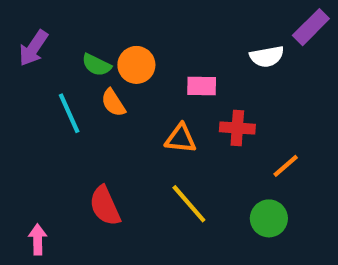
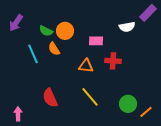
orange line: (286, 166) -> (146, 112), moved

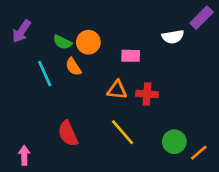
red cross: (113, 61) -> (147, 94), moved

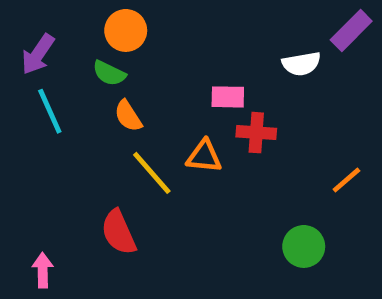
orange circle: (88, 42) -> (126, 30), moved
cyan line: (45, 74) -> (50, 111), moved
red cross: (147, 94) -> (256, 133), moved
yellow line: (122, 132) -> (152, 173), moved
orange line: (199, 153) -> (346, 180), moved

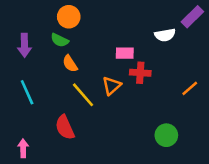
purple arrow: (38, 54) -> (24, 45), moved, turned -35
cyan line: (50, 111) -> (27, 92), moved
orange triangle: (204, 156) -> (112, 86), turned -48
orange line: (346, 180) -> (190, 88), moved

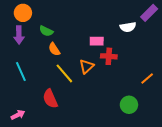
orange circle: (69, 17) -> (23, 13), moved
orange line: (190, 88) -> (147, 79), moved
pink arrow: (23, 148) -> (18, 115), turned 64

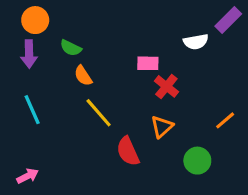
red cross: (109, 56) -> (166, 86), turned 35
orange triangle: (87, 66) -> (162, 127), moved
red semicircle: (50, 99) -> (128, 151), moved

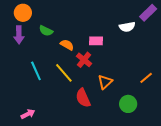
orange semicircle: (83, 76) -> (67, 45), moved, turned 152
red cross: (166, 86) -> (84, 60), moved
cyan line: (32, 110) -> (36, 71), moved
pink arrow: (27, 176) -> (28, 114), moved

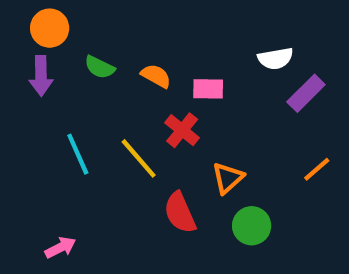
purple rectangle: (148, 13) -> (306, 93), moved
orange semicircle: (67, 45) -> (156, 76), moved
green circle: (128, 104) -> (252, 226), moved

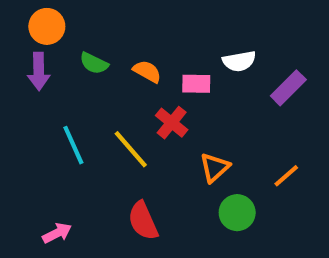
white semicircle: (275, 59) -> (239, 61), moved
orange line: (317, 169) -> (286, 176), moved
red semicircle: (180, 213) -> (143, 221), moved

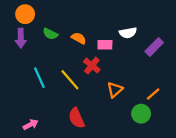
green circle: (237, 213) -> (141, 114), moved

